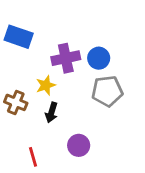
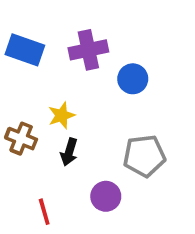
purple cross: (66, 58) -> (88, 50), moved
gray pentagon: (107, 91) -> (144, 156), moved

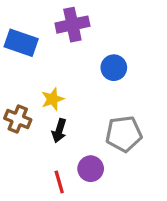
purple cross: (88, 50) -> (72, 25), moved
red line: (44, 212) -> (59, 182), moved

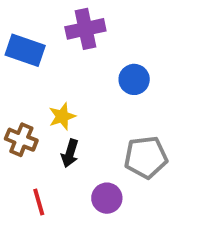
red line: (59, 182) -> (39, 202), moved

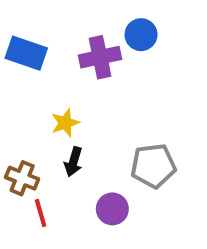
purple cross: (85, 29) -> (100, 57), moved
blue circle: (134, 79) -> (141, 35), moved
brown cross: (21, 140) -> (22, 178), moved

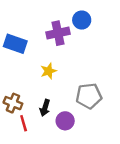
blue rectangle: (26, 53) -> (15, 44), moved
yellow star: (65, 123) -> (48, 71), moved
black arrow: (73, 162) -> (45, 108), moved

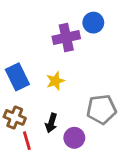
blue rectangle: (15, 44) -> (17, 77), moved, turned 45

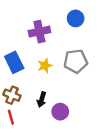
purple cross: (66, 38) -> (39, 32), moved
gray pentagon: (101, 109) -> (76, 61), moved
red line: (27, 141) -> (11, 117), moved

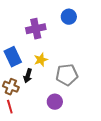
gray pentagon: (76, 61) -> (67, 75), moved
black arrow: (42, 100) -> (28, 76), moved

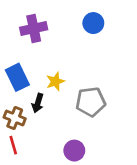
purple cross: (36, 29) -> (34, 28), moved
purple circle: (55, 102) -> (74, 151), moved

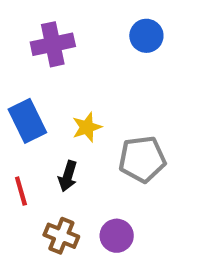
black arrow: (38, 103) -> (68, 176), moved
brown cross: (15, 118) -> (61, 236), moved
red line: (13, 145) -> (21, 191), moved

